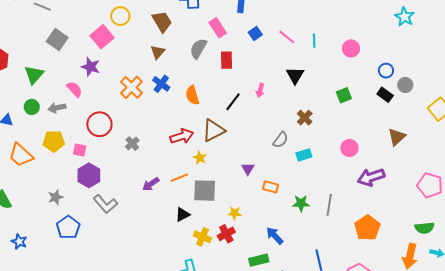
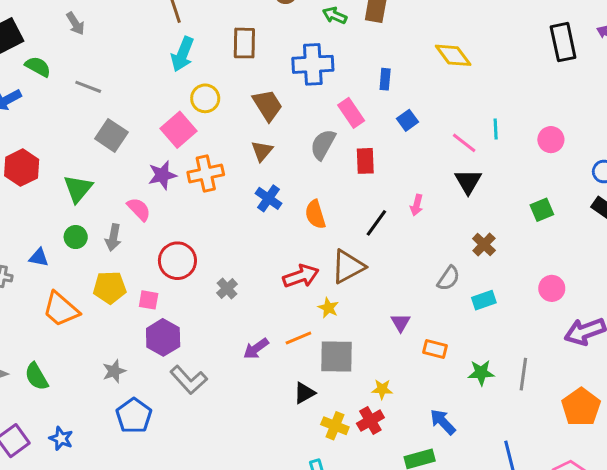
pink line: (287, 37) -> (464, 143), moved
purple star: (91, 67) -> (162, 175), turned -30
orange cross: (131, 87) -> (206, 173), moved, turned 35
gray arrow: (57, 108) -> (113, 237), turned -66

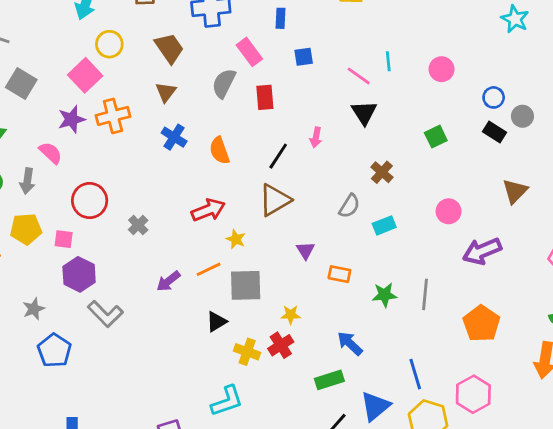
blue square: (408, 120) -> (304, 57), turned 30
brown triangle: (348, 267) -> (275, 200), moved

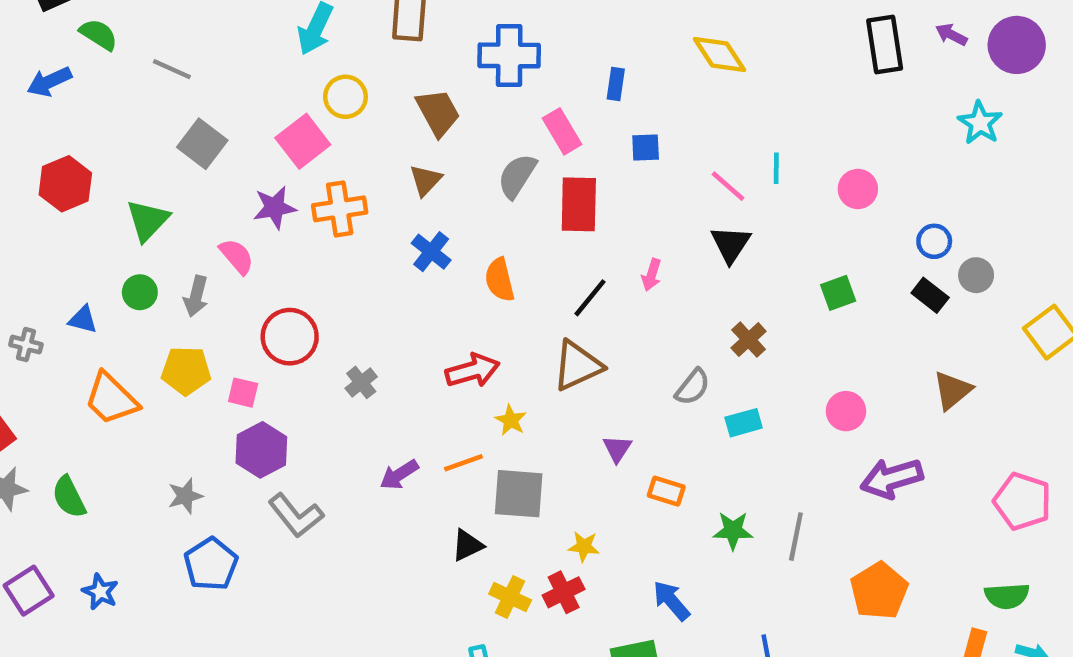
red rectangle: (265, 97) -> (579, 204), size x1.4

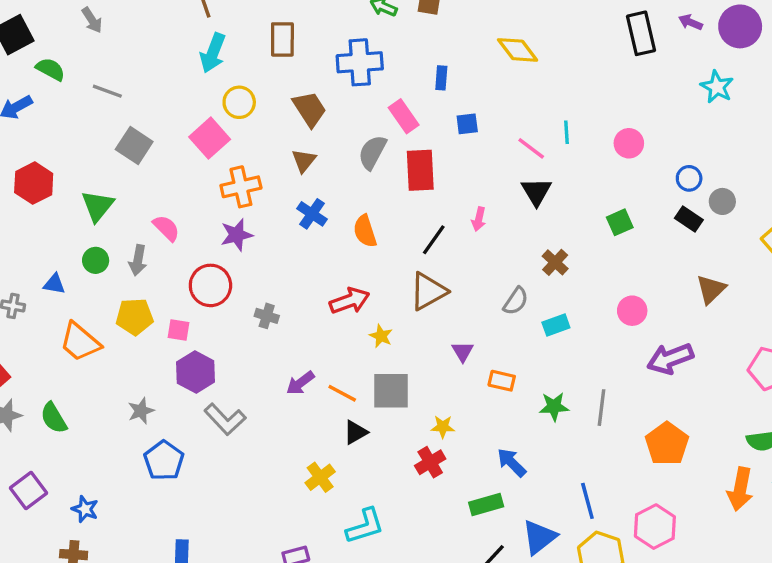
purple star: (275, 208) -> (237, 235), moved
gray cross: (361, 382) -> (267, 316), turned -30
orange line: (463, 463) -> (342, 393), moved, turned 52
blue star: (100, 592) -> (85, 509), moved
yellow cross: (510, 597) -> (320, 477), moved, turned 32

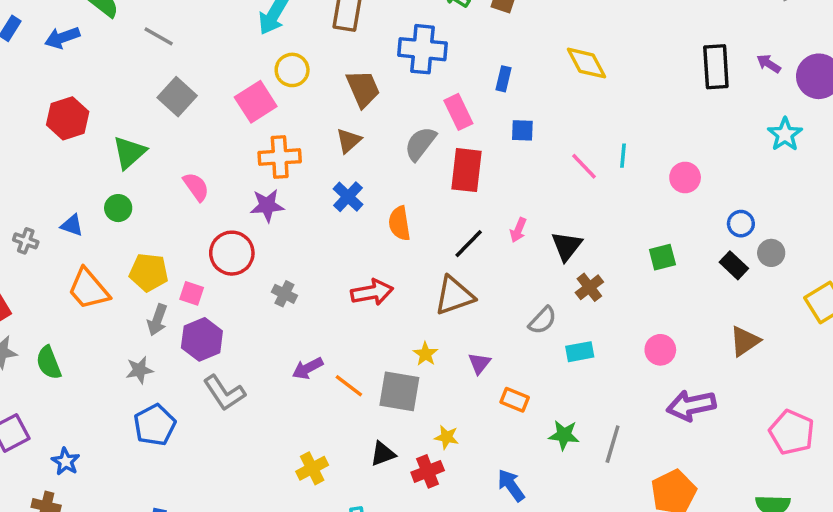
black triangle: (536, 192) -> (567, 246), moved
gray arrow: (138, 260) -> (157, 320), moved
yellow star: (381, 336) -> (425, 354), moved
black triangle: (355, 432) -> (383, 454), moved

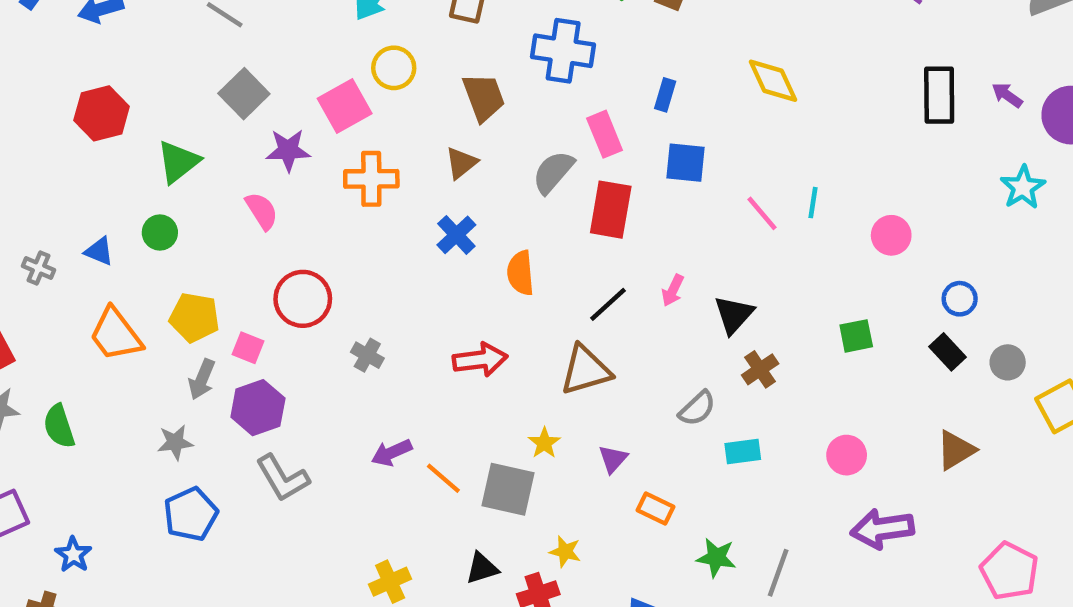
blue square: (522, 130) -> (686, 163), size x1.4
purple star: (267, 206) -> (288, 150), moved
gray circle: (771, 253) -> (1008, 362), moved

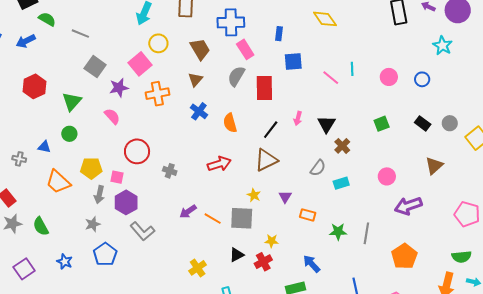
pink rectangle: (605, 134) -> (245, 49), moved
blue circle: (960, 299) -> (422, 79), moved
blue star: (73, 555) -> (65, 262), moved

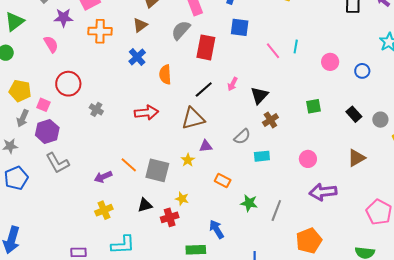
yellow star: (254, 195) -> (188, 160), moved
purple triangle: (285, 197) -> (206, 146), moved, turned 40
purple arrow: (188, 212) -> (103, 177), moved

